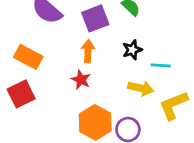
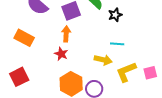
black star: (132, 50) -> (115, 15), moved
red square: (21, 94) -> (19, 77), moved

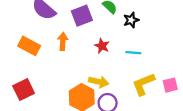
orange arrow: (66, 34) -> (63, 41), moved
red star: (61, 54) -> (102, 46), moved
yellow arrow: (103, 60) -> (99, 82), moved

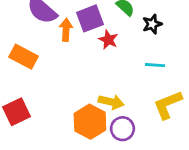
orange arrow: (63, 41) -> (66, 30), moved
red star: (102, 46) -> (108, 40), moved

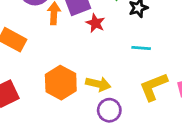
orange hexagon: (90, 122) -> (61, 83), moved

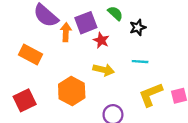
yellow arrow: (98, 84) -> (104, 70), moved

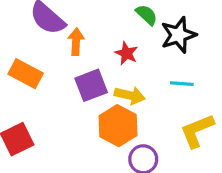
purple square: (86, 23) -> (91, 85), moved
black star: (138, 27) -> (178, 35), size x1.5
orange hexagon: (72, 91) -> (118, 126), moved

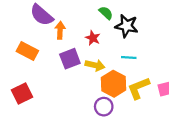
black star: (178, 35) -> (127, 26), turned 30
orange hexagon: (118, 126) -> (114, 84), moved

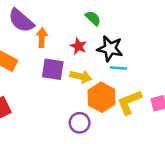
black star: (127, 26) -> (110, 49), moved
purple square: (70, 59) -> (53, 69), turned 30
purple circle: (104, 107) -> (80, 123), moved

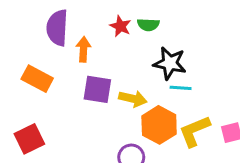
green semicircle: (93, 18) -> (148, 25), turned 140
purple semicircle: (21, 21) -> (57, 28), turned 52
red star: (78, 46) -> (120, 26), moved

